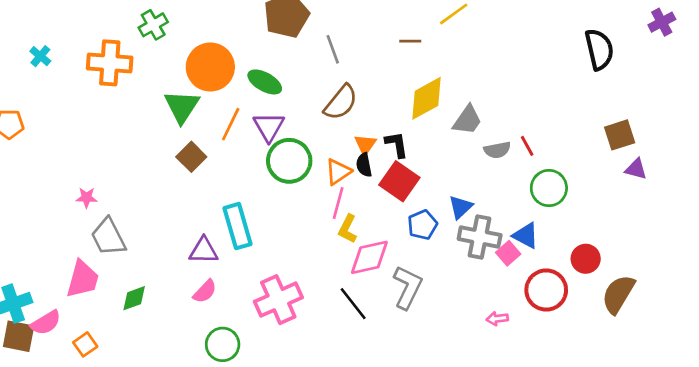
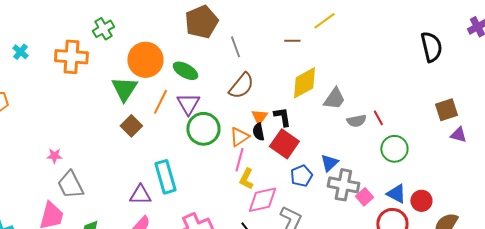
blue triangle: (526, 236) -> (396, 194), moved

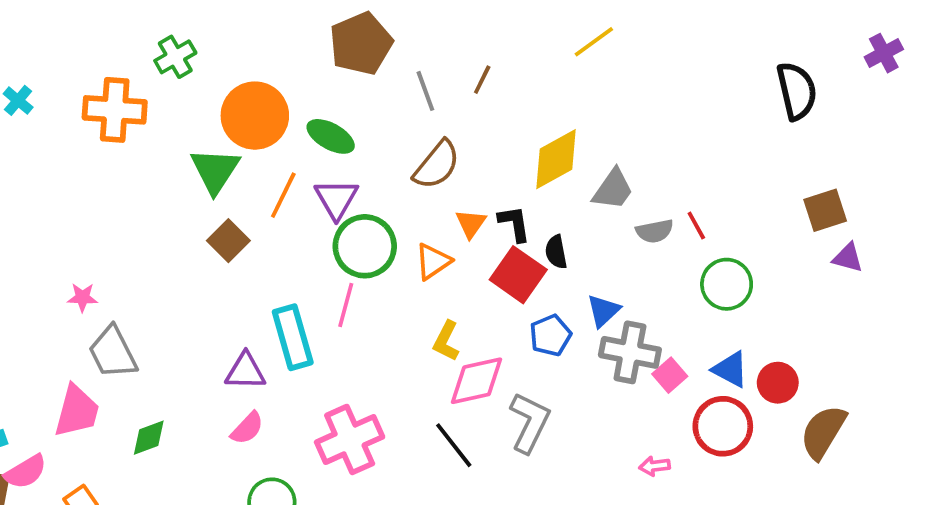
brown line: (292, 41) -> (482, 80), moved, turned -63
black semicircle: (258, 132) -> (556, 252), moved
pink line: (239, 160) -> (346, 305), moved

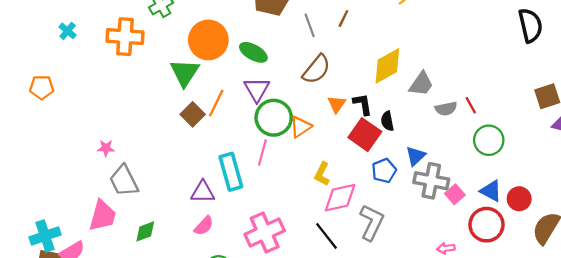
orange line: (283, 195) -> (216, 103), moved
orange triangle: (433, 261) -> (301, 127), moved

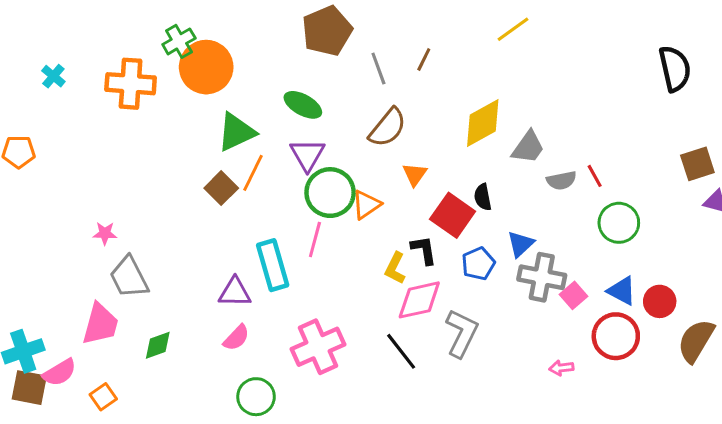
orange circle: (208, 40) -> (206, 67), moved
green triangle: (185, 73) -> (236, 132), moved, turned 32
black L-shape: (363, 104) -> (424, 250), moved

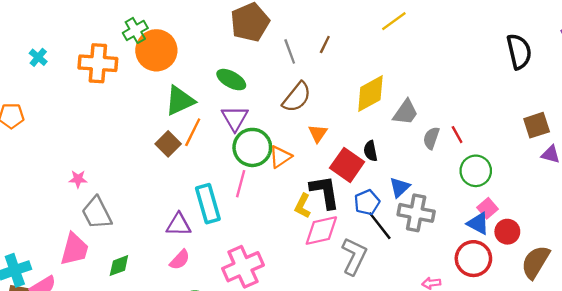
gray semicircle: (561, 180) -> (431, 138), turned 120
black L-shape: (424, 250) -> (325, 192), size x1.5
pink square: (573, 295) -> (487, 208), moved
black line: (401, 351) -> (380, 226), moved

